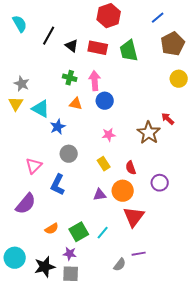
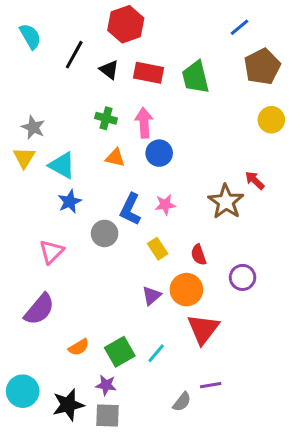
red hexagon: (109, 16) -> (126, 24), moved
blue star: (58, 127) -> (70, 202), moved
blue L-shape: (58, 185) -> (130, 209), moved
purple triangle: (100, 195) -> (152, 296), turned -32

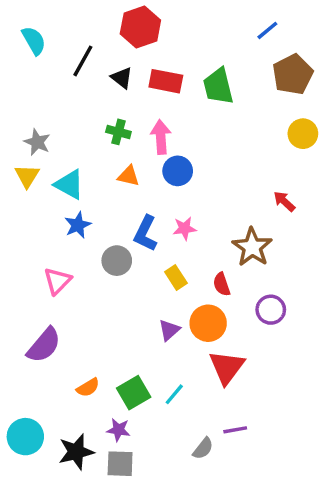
brown star: (226, 202) -> (252, 247), moved

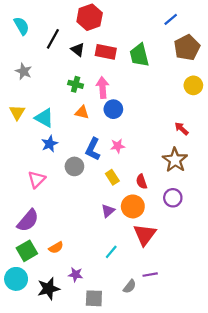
gray star: (37, 142) -> (24, 71), moved
brown star: (252, 247) -> (175, 160), moved
green square: (134, 393) -> (27, 251), moved
gray square: (120, 464) -> (94, 298), moved

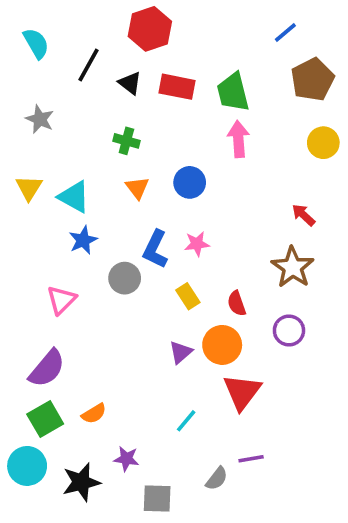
pink arrow: (103, 88) -> (238, 139), moved
orange triangle: (82, 112) -> (137, 188), turned 40

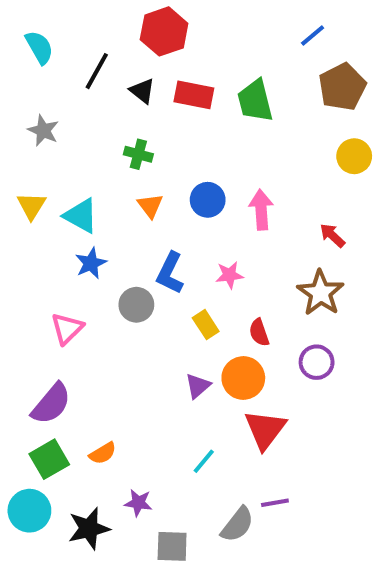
pink arrow: (238, 139) -> (261, 210), moved
pink star: (197, 244) -> (229, 275), moved
gray semicircle: (217, 479) -> (237, 525), size x1.4

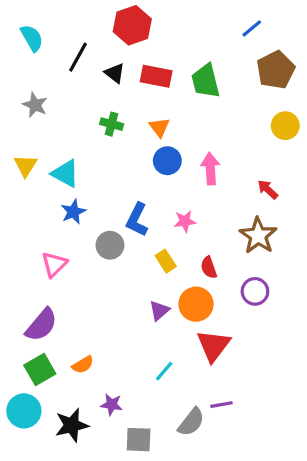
orange triangle: (150, 206) -> (159, 127), moved

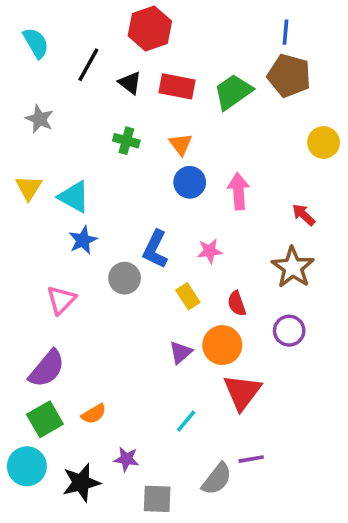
blue line: (252, 28) -> (286, 32), turned -45
brown pentagon: (276, 70) -> (289, 76), moved, turned -30
green trapezoid: (206, 81) -> (233, 92), turned 69

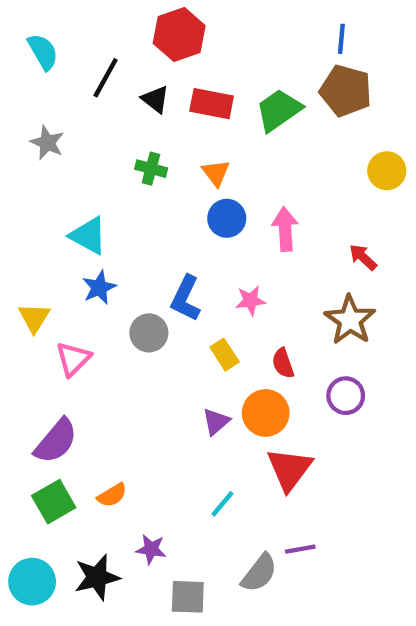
yellow triangle: (29, 188) -> (34, 318), moved
cyan circle: (27, 466) -> (32, 582), moved

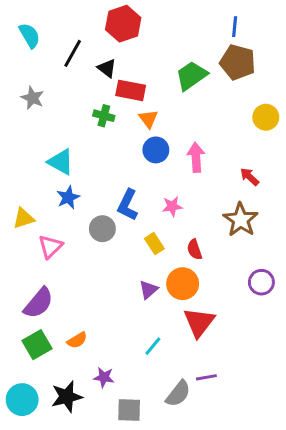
red rectangle: (212, 104) -> (131, 90), moved
yellow triangle: (34, 318) -> (24, 218), turned 40
purple circle: (346, 396) -> (261, 282), moved

